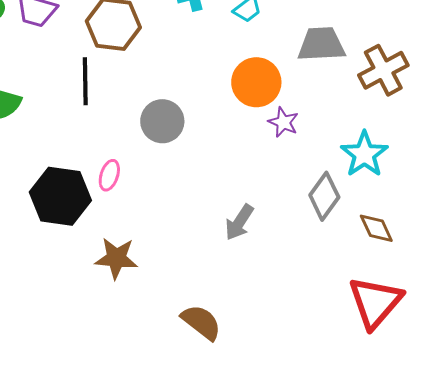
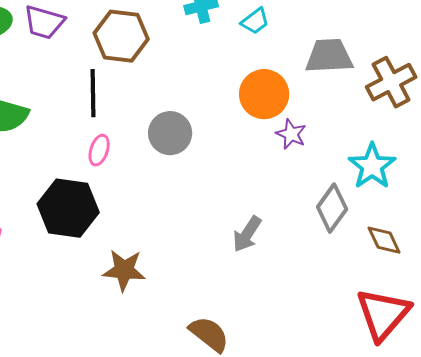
pink ellipse: (109, 175) -> (99, 150), moved

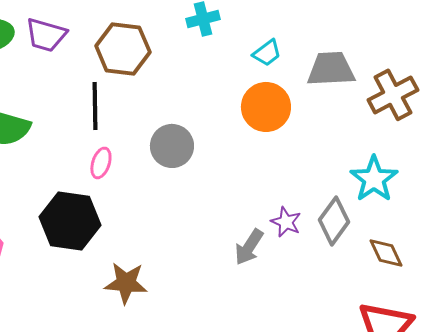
cyan trapezoid: (255, 21) -> (267, 53), moved
purple star: (291, 134) -> (286, 222), moved

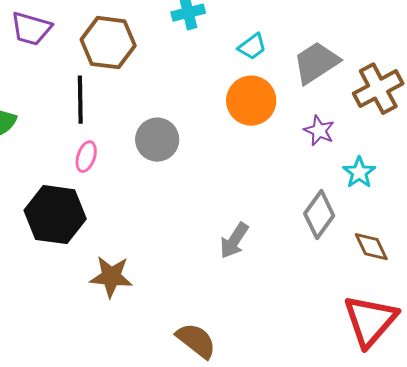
gray trapezoid: (331, 69) -> (316, 63), turned -30
cyan star: (374, 179) -> (359, 173), size x0.7
purple star: (286, 222) -> (319, 131), moved

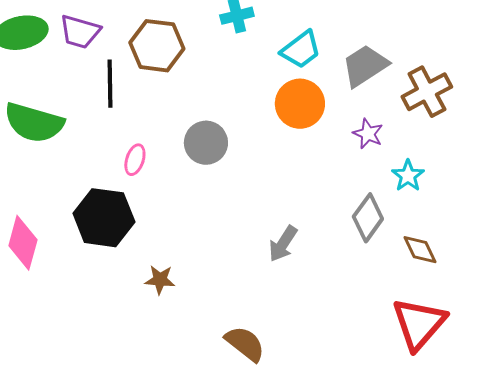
cyan trapezoid: (252, 47) -> (301, 50), size x1.4
black line: (80, 100) -> (110, 84), moved
brown star: (111, 277) -> (160, 280), size x0.7

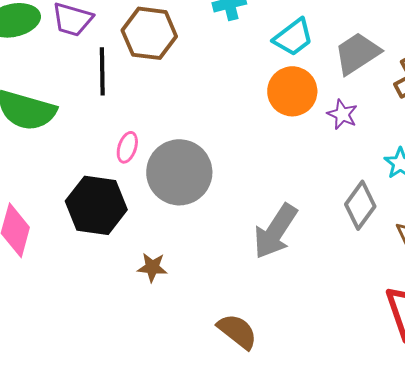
purple star: (368, 134) -> (342, 114), moved
gray circle: (206, 143) -> (179, 172), moved, size x1.5
gray arrow: (283, 244) -> (275, 231), size x1.5

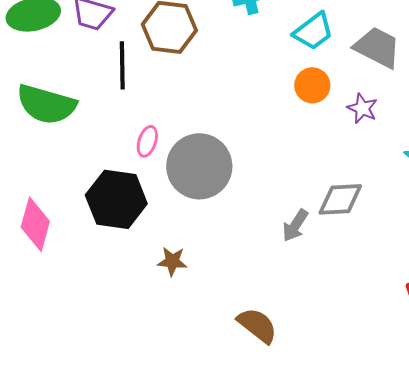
gray trapezoid: (357, 53) -> (377, 47), turned 60
orange circle: (292, 91) -> (312, 85), size x0.7
gray diamond: (360, 205) -> (340, 199), moved, turned 51
gray arrow: (275, 231) -> (295, 225), size x0.6

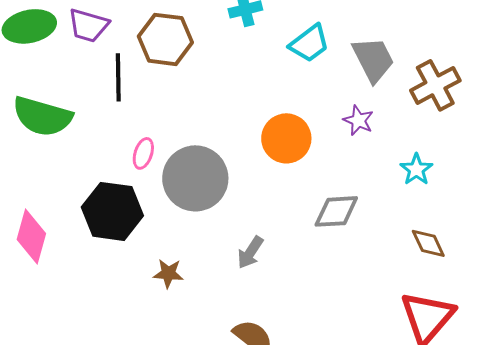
gray trapezoid: (377, 47) -> (373, 59), turned 36
orange circle: (312, 85) -> (286, 138), moved, size x1.4
gray arrow: (295, 225) -> (250, 252), moved

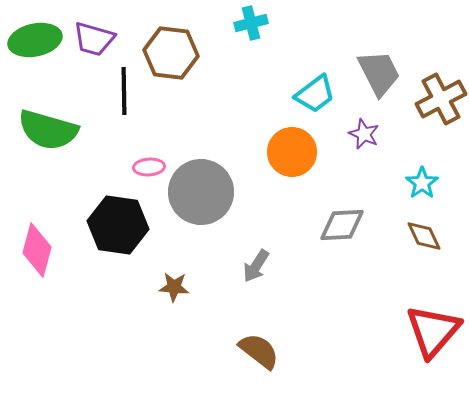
cyan trapezoid: (309, 43) -> (315, 94), moved
pink ellipse: (143, 153) -> (149, 167), turned 68
brown diamond: (428, 243) -> (424, 236), moved

